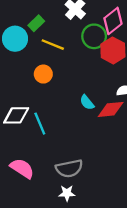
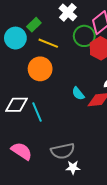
orange circle: (43, 74) -> (40, 69), size x1.5
white star: (67, 193) -> (73, 167), moved

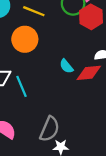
gray semicircle: (63, 151) -> (50, 129), turned -55

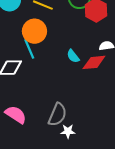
cyan line: (21, 86) -> (29, 49), moved

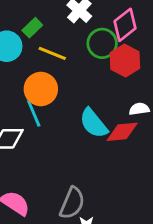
cyan semicircle: (73, 56) -> (94, 123), size x1.6

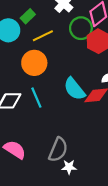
yellow line: (52, 53) -> (43, 36), turned -48
cyan line: (34, 113) -> (36, 98), moved

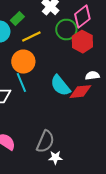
cyan line: (36, 98) -> (21, 83), moved

